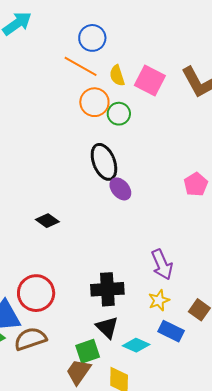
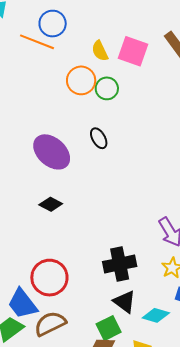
blue circle: (92, 38) -> (53, 24), moved
orange line: (81, 66) -> (37, 42), moved
black ellipse: (104, 162) -> (99, 138), size x0.6
purple ellipse: (120, 189) -> (52, 152), moved, size x1.6

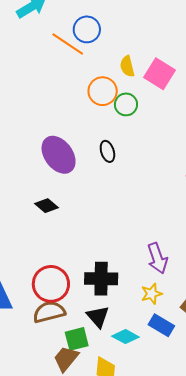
red circle: (49, 278) -> (51, 284), moved
brown semicircle: (50, 324) -> (49, 312), moved

